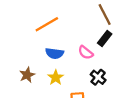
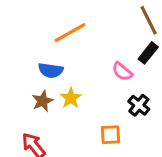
blue semicircle: (55, 53) -> (51, 70), moved
yellow star: (56, 77) -> (71, 98), moved

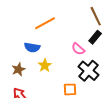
brown star: (43, 101) -> (18, 69), moved
black cross: (139, 105) -> (89, 71), size x1.5

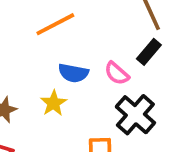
blue semicircle: (32, 47) -> (73, 73), moved

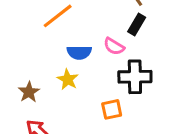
black cross: (135, 115) -> (135, 77), turned -32

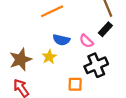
black cross: (135, 77) -> (96, 65), turned -35
brown star: (29, 92) -> (20, 60), size x1.5

